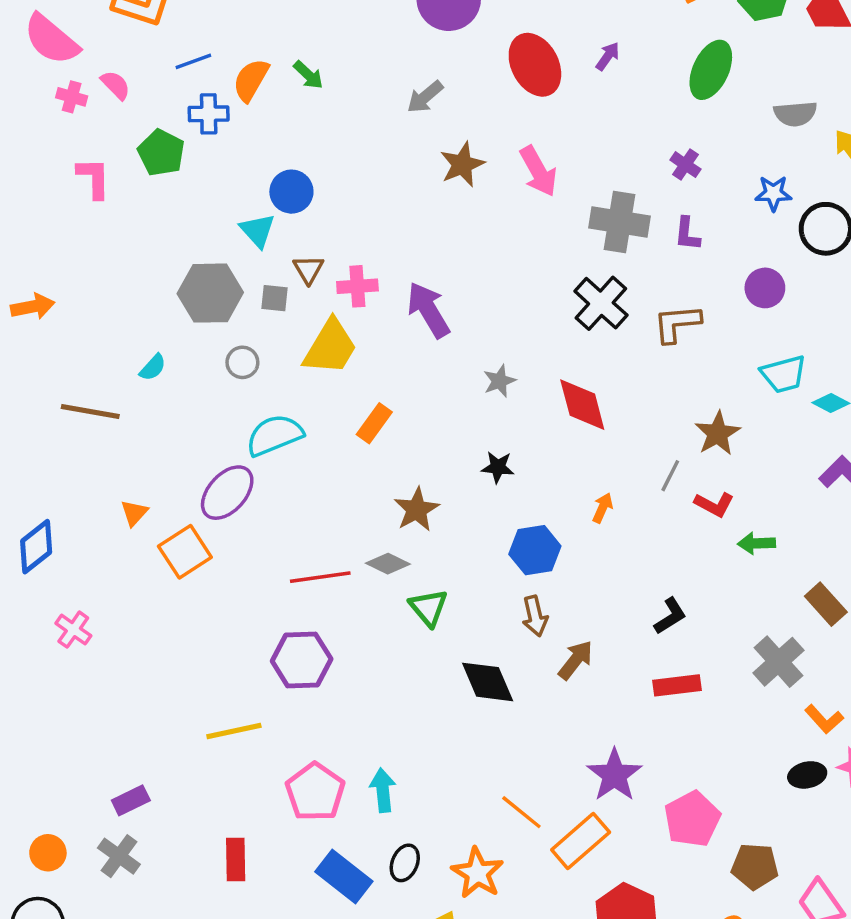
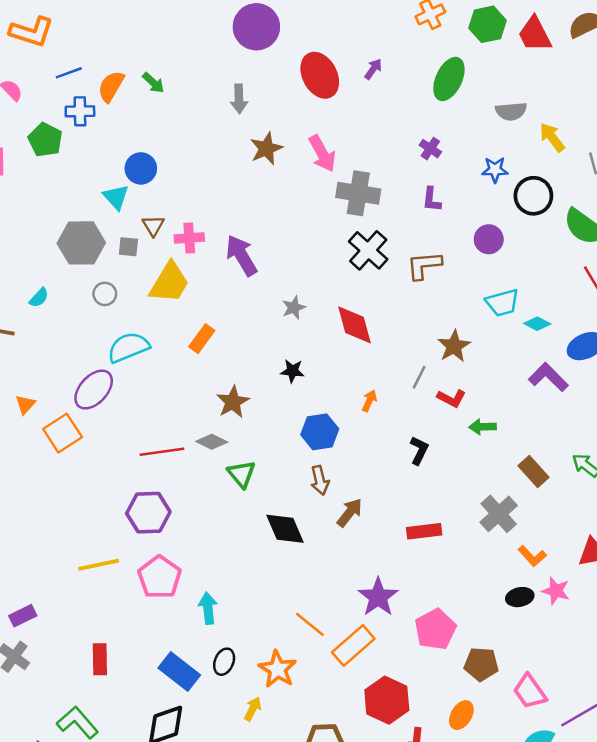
gray arrow: (425, 97) -> (239, 99), turned -52
gray cross: (620, 222) -> (358, 193), moved
black L-shape: (670, 616) -> (419, 450), moved, turned -32
pink pentagon: (315, 792) -> (159, 577), moved

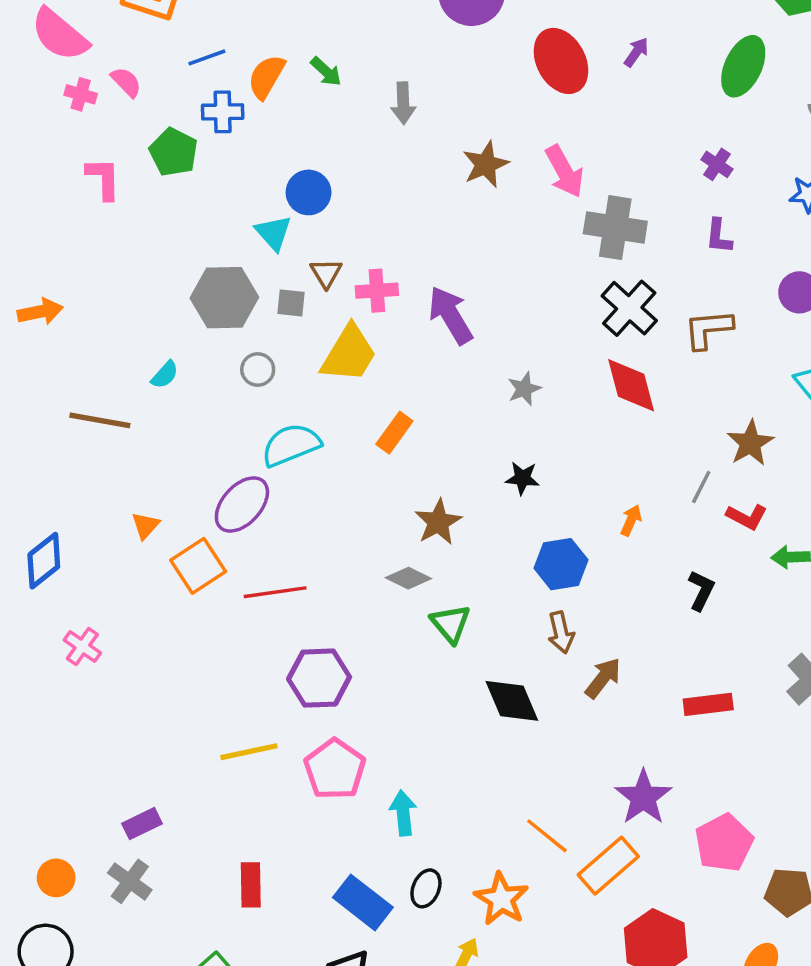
gray arrow: (239, 99) -> (403, 103), moved
red diamond: (355, 325) -> (631, 385), moved
red line: (162, 452) -> (275, 592), moved

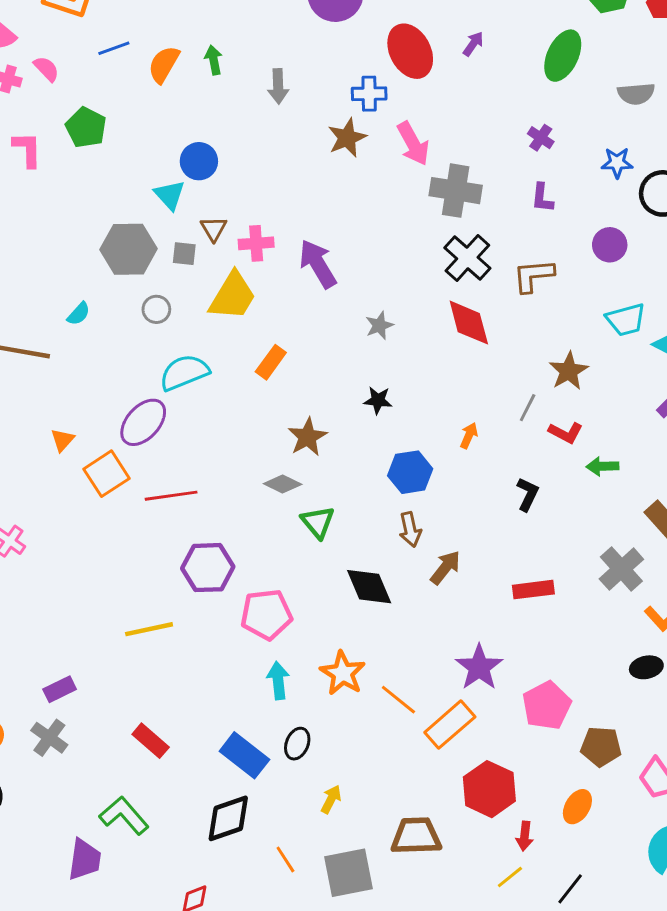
green arrow: (326, 72) -> (214, 60), turned -144
blue cross: (223, 112) -> (369, 94), moved
pink pentagon: (335, 769) -> (266, 614), moved, turned 30
red rectangle: (251, 885) -> (151, 741), turned -48
orange star: (501, 899) -> (343, 673), moved

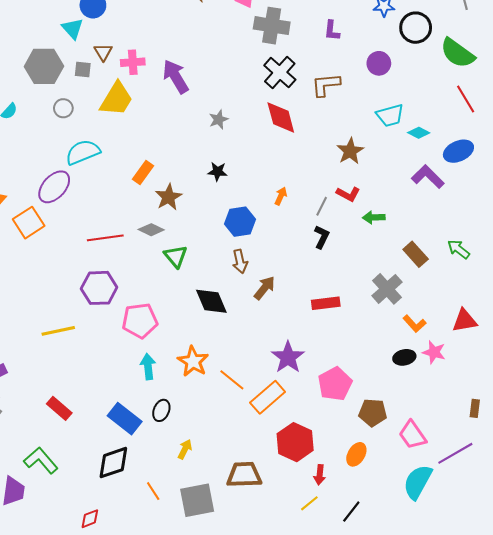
orange rectangle: (271, 362) -> (143, 173), moved
gray line: (528, 408) -> (322, 206), moved
red line: (171, 496) -> (105, 238), moved

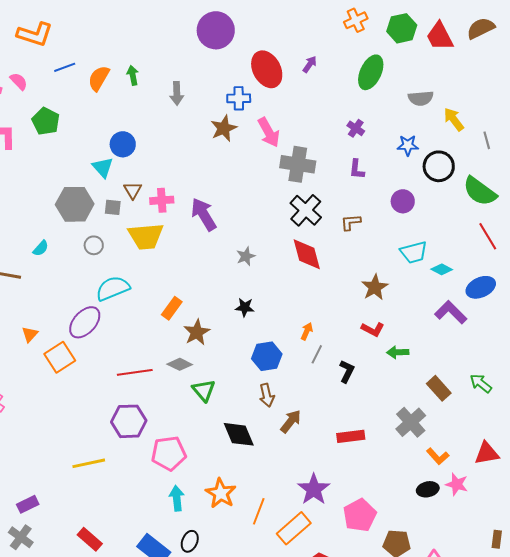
brown L-shape: (326, 85) -> (351, 222), size x0.7
yellow trapezoid: (116, 99) -> (146, 236), turned 54
gray line: (322, 206) -> (317, 354), moved
orange line: (232, 380) -> (259, 511), turned 72

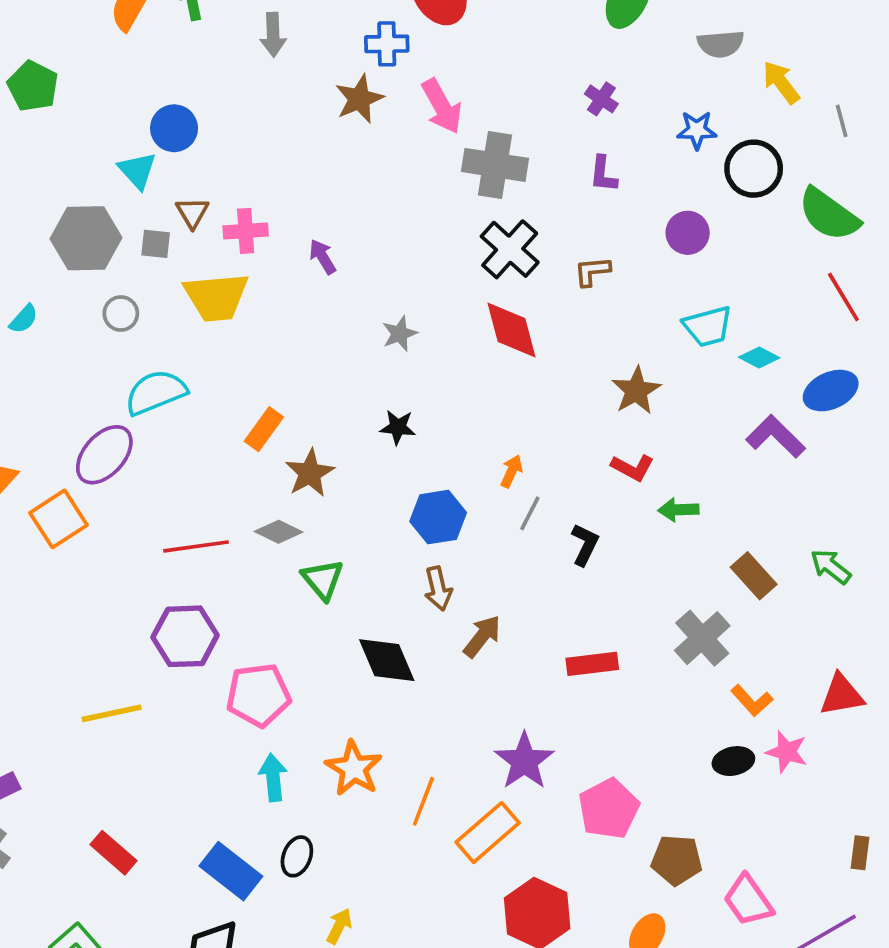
purple arrow: (204, 214) -> (323, 257), size x0.6

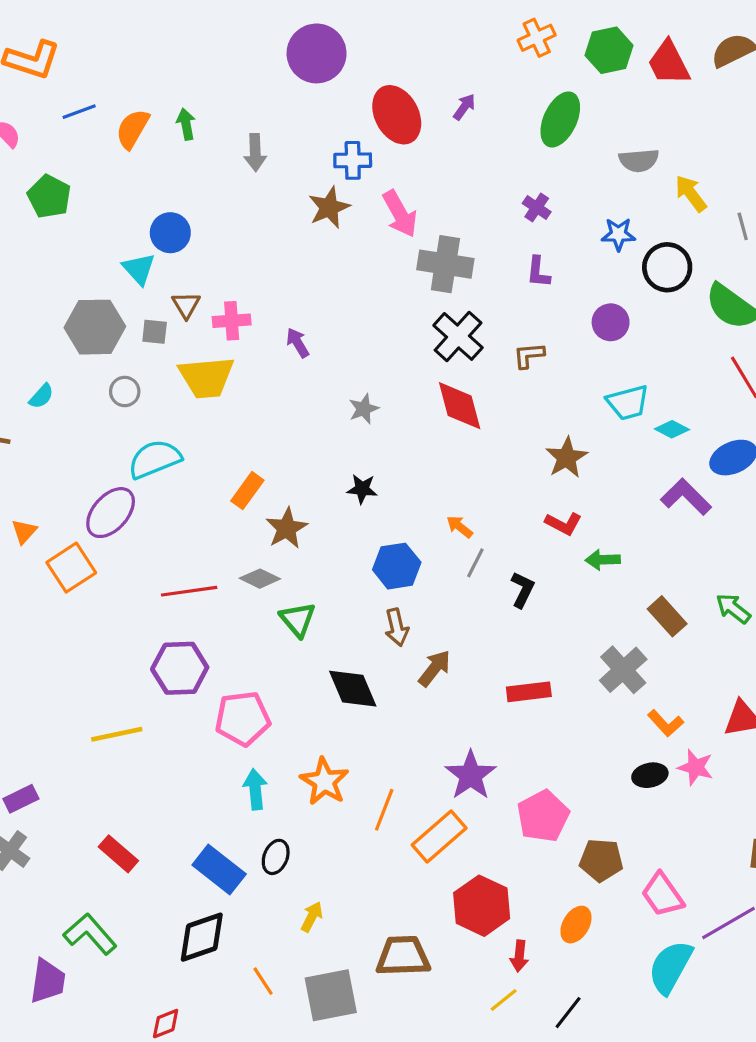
orange arrow: (511, 471) -> (460, 527), turned -76

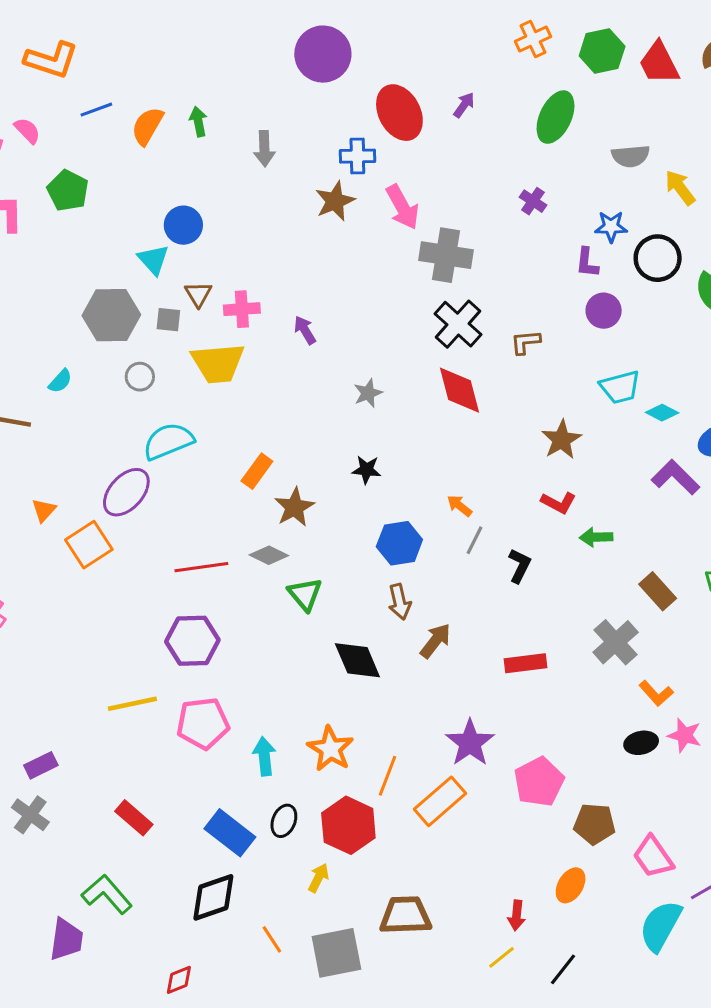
purple L-shape: (538, 272) -> (587, 263), moved
pink pentagon: (243, 719) -> (203, 723), moved
red hexagon: (482, 906) -> (348, 825), moved

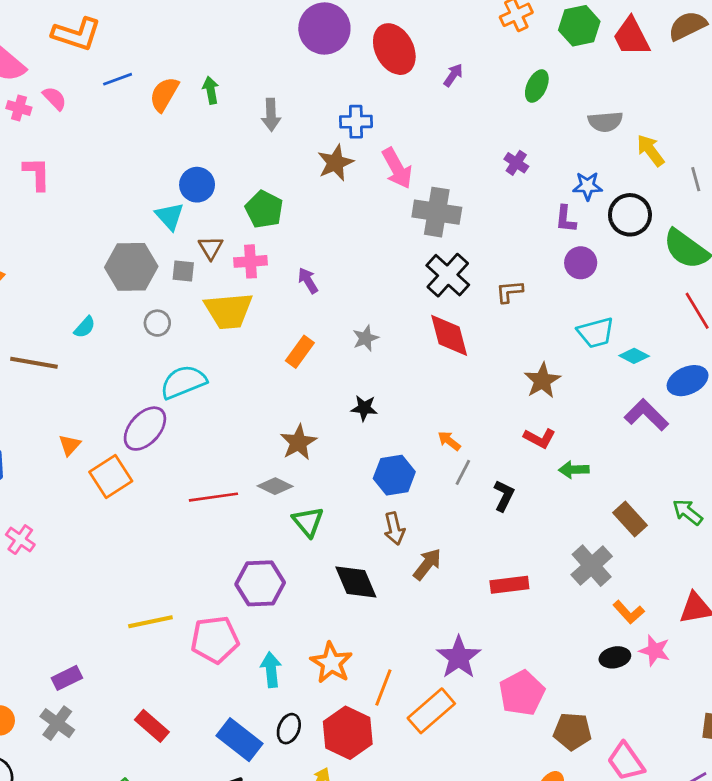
red ellipse: (399, 113) -> (394, 49), moved
green ellipse: (556, 117) -> (537, 86), size x0.7
green pentagon: (68, 191) -> (264, 209), moved
orange rectangle: (257, 471) -> (300, 352), moved
purple hexagon: (192, 641) -> (260, 583), moved

